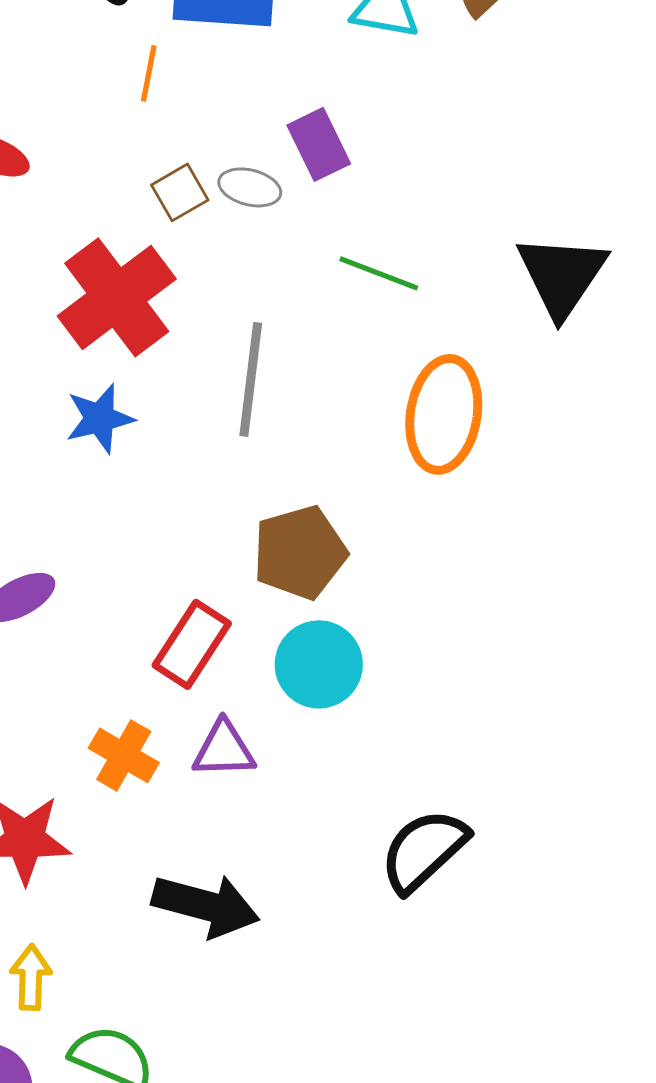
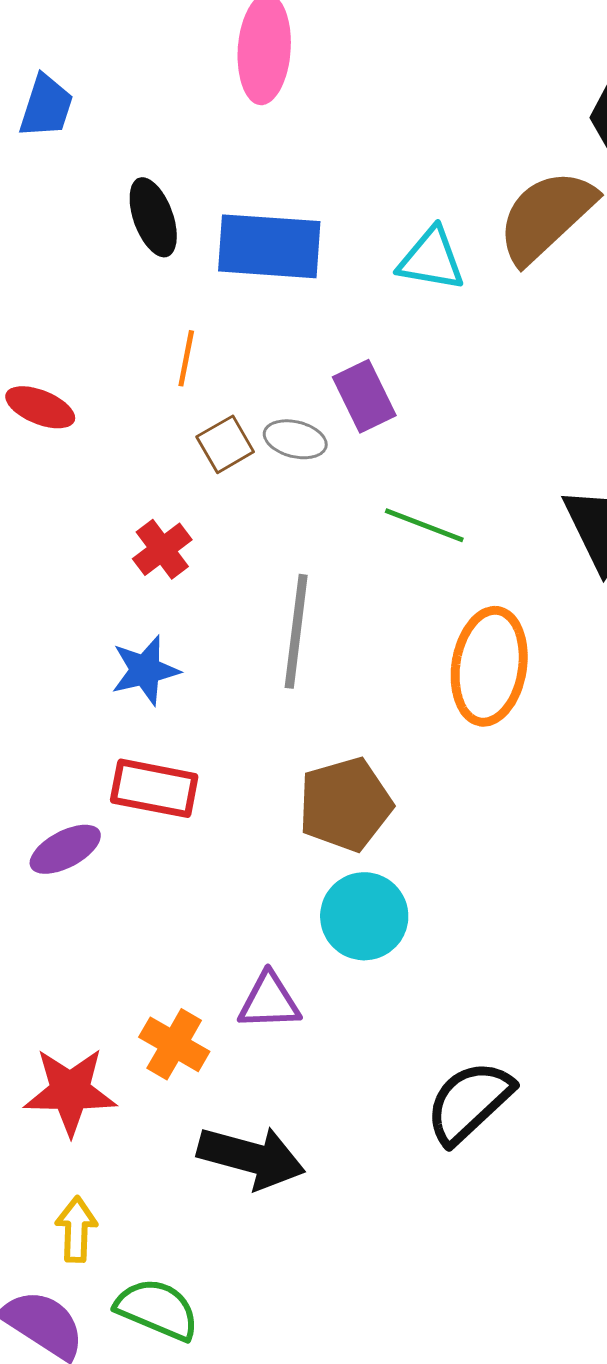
orange line: (149, 73) -> (186, 358), moved
red cross: (117, 297) -> (162, 549), size x0.5
red rectangle: (192, 644) -> (154, 788), moved, turned 68
orange cross: (124, 755) -> (174, 1044), moved

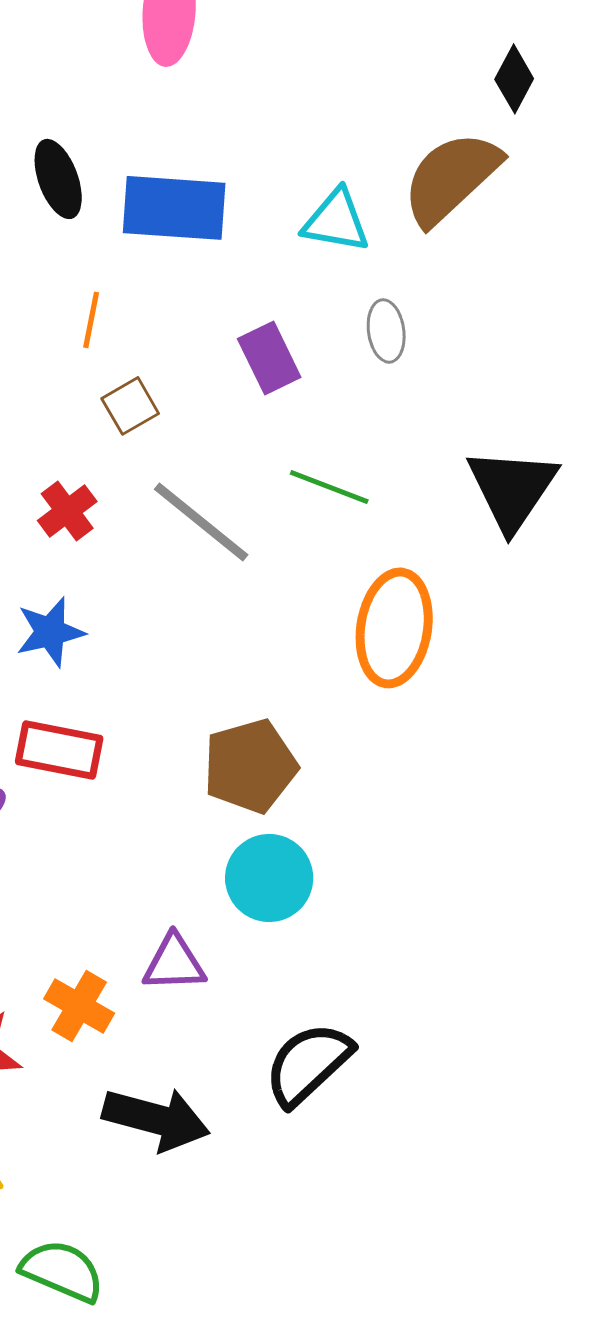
gray ellipse: (295, 439) -> (386, 331), moved, turned 68
gray line: (296, 631) -> (201, 522), moved, turned -58
black semicircle: (469, 1102) -> (308, 1064), moved

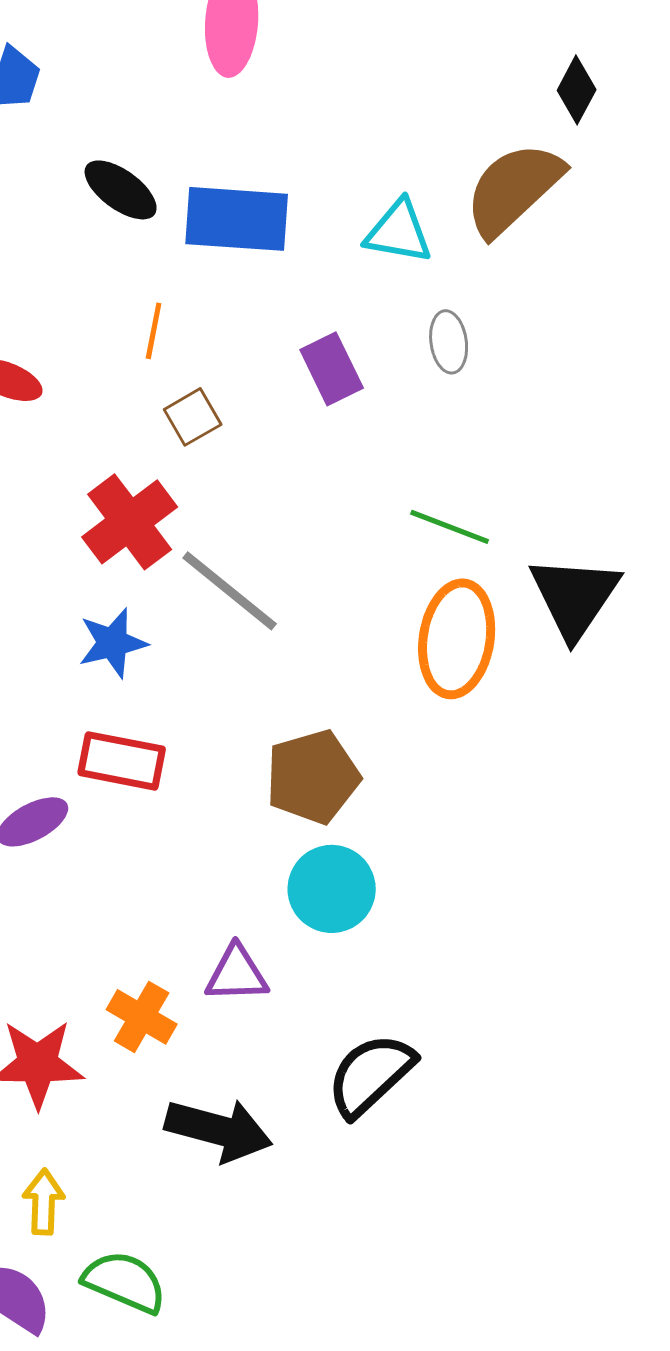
black ellipse: (58, 179) -> (121, 190), turned -34
green line: (329, 487) -> (450, 527), moved
black triangle: (512, 489) -> (575, 597), moved
red cross: (67, 511) -> (130, 522), size x1.6
gray line: (201, 522) -> (230, 591), moved

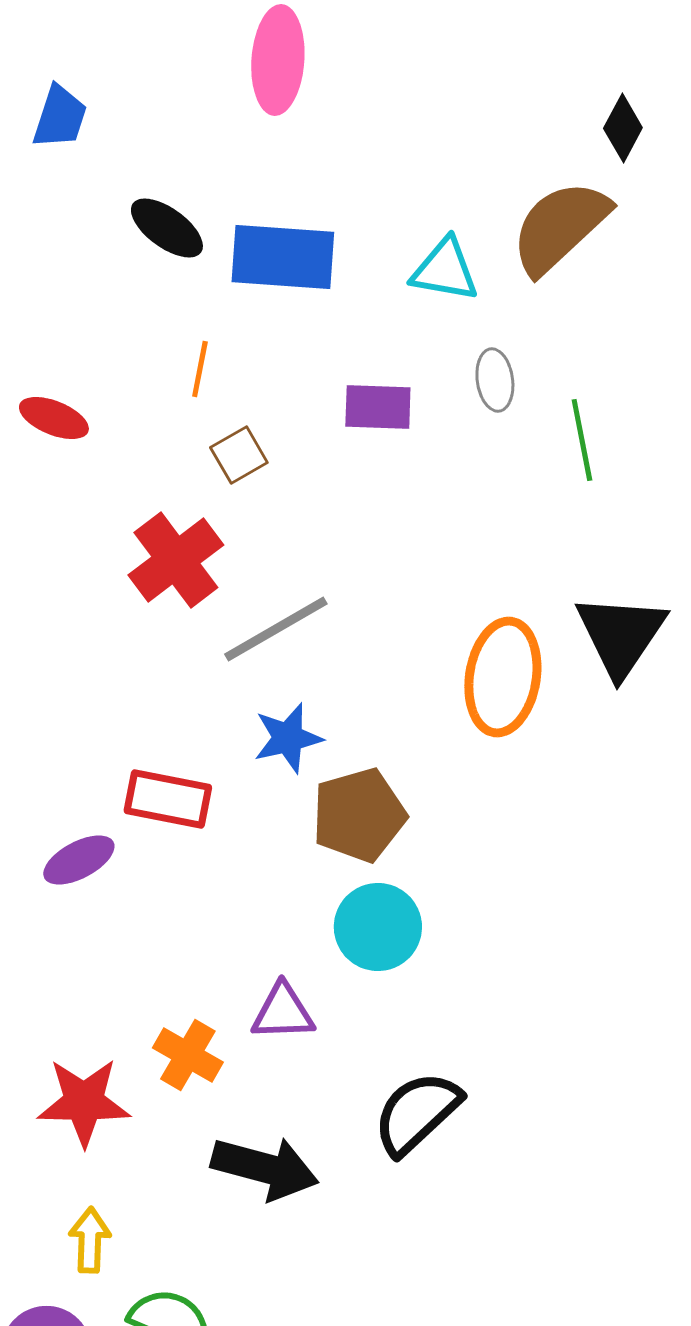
purple rectangle: (332, 369) -> (378, 407), turned -62
green line: (450, 527) -> (582, 440), moved, turned 58
gray line: (230, 591) -> (276, 629), turned -69
blue star: (113, 643) -> (288, 738), moved

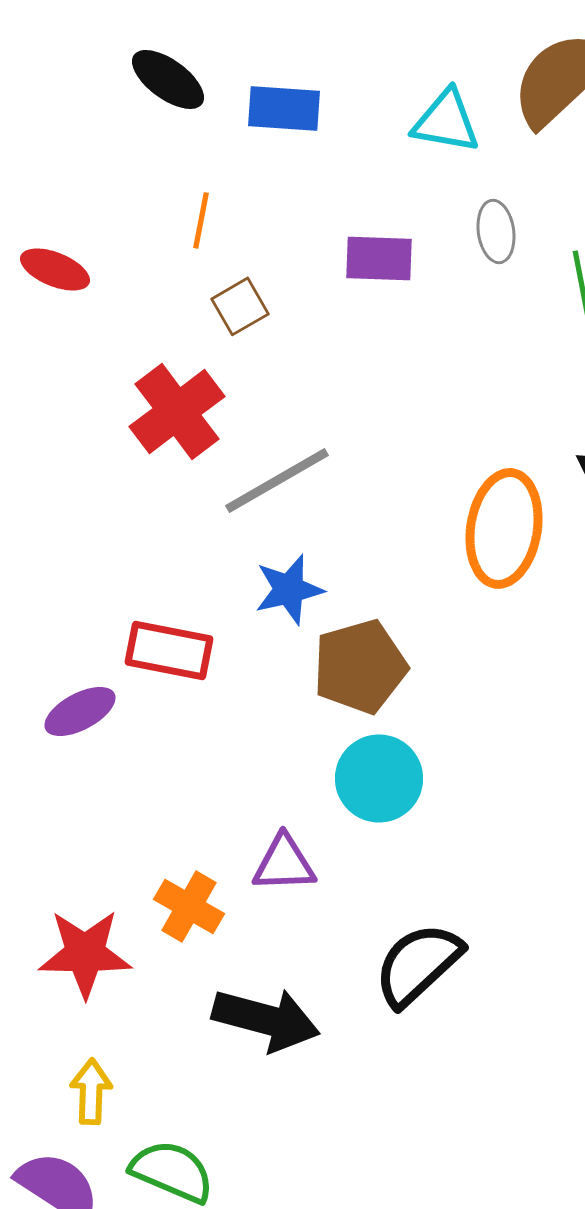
blue rectangle: (283, 257) -> (284, 108), size x0.7

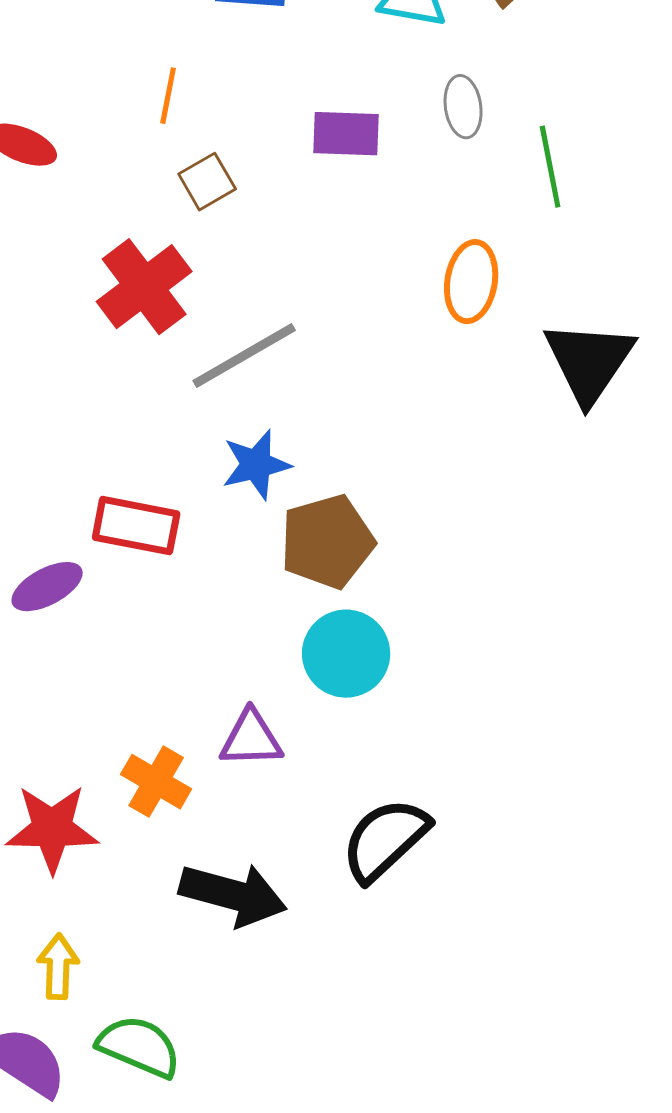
orange ellipse: (504, 528) -> (471, 282), moved, size x0.7

